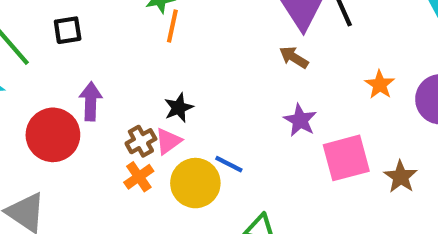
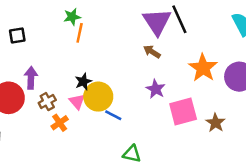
orange star: (380, 85) -> (203, 68), size x1.6
brown cross: (141, 141) -> (47, 102), moved
pink triangle: (168, 141) -> (77, 102), turned -35
yellow circle: (195, 183) -> (98, 97), moved

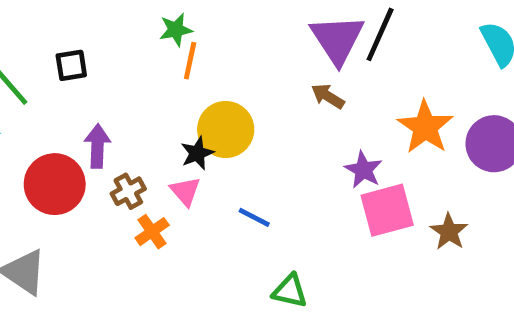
black line: (179, 19) -> (380, 34), turned 48
purple star: (156, 89) -> (363, 170), moved
yellow circle: (98, 97) -> (226, 129), moved

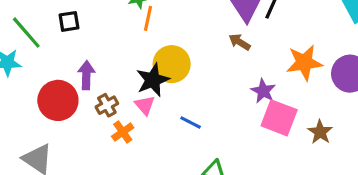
orange star: (425, 127) -> (304, 63), turned 30
black star: (197, 153) -> (153, 80), size x1.5
pink square: (387, 210) -> (279, 118), turned 36

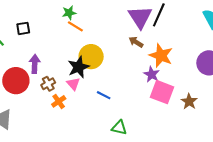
orange line: (148, 18) -> (75, 26), turned -70
orange star: (304, 63) -> (161, 56), moved, turned 30

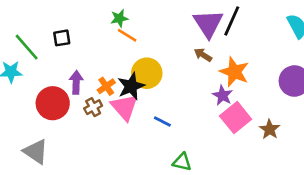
pink triangle: (73, 84) -> (125, 107), size x1.6
pink square: (162, 92) -> (236, 118), turned 30
orange cross: (59, 101) -> (106, 86), moved

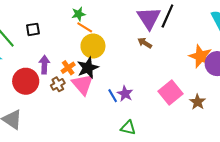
orange star: (234, 72) -> (201, 56), moved
yellow circle: (147, 73) -> (93, 46), moved
purple star: (223, 95) -> (125, 94), moved
blue line: (162, 122) -> (113, 96), turned 32

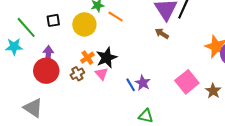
orange line: (85, 27) -> (116, 16), moved
yellow circle: (93, 46) -> (84, 24), moved
purple arrow: (44, 65) -> (48, 55), moved
pink triangle: (83, 84) -> (102, 74), size x0.6

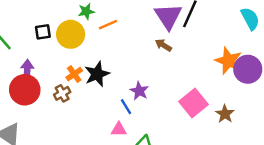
orange line: (116, 16) -> (108, 25), turned -56
black square: (53, 20) -> (43, 32), moved
pink triangle: (102, 74) -> (119, 130), moved, turned -48
purple star: (143, 83) -> (139, 91), moved

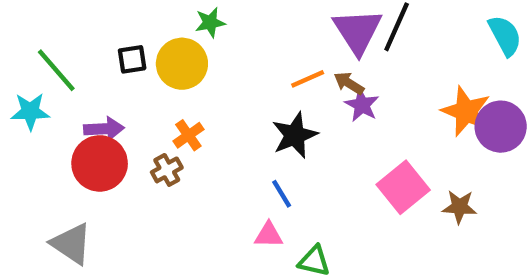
orange line: (108, 25) -> (308, 79), moved
purple arrow: (27, 70) -> (104, 129), turned 85
black star: (97, 74) -> (295, 135), moved
purple star: (139, 91) -> (362, 105), moved
brown star: (225, 114) -> (459, 207), turned -30

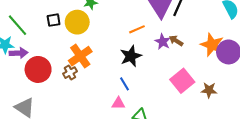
brown arrow: (349, 83) -> (176, 41), moved
purple arrow: (104, 129) -> (19, 53), moved
orange cross: (188, 135) -> (80, 56), size x1.6

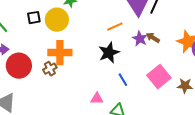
orange cross: (80, 56) -> (60, 53), turned 35
blue line: (125, 84) -> (123, 80), moved

